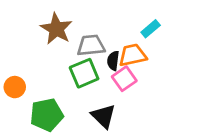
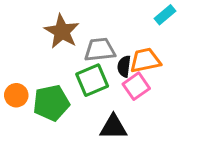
cyan rectangle: (151, 29) -> (165, 15), moved
green pentagon: (47, 115) -> (51, 103), moved
black triangle: (103, 116) -> (113, 127), turned -44

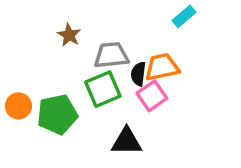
brown star: (62, 31) -> (69, 35), size x0.6

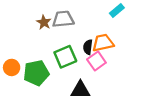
gray trapezoid: (111, 55) -> (63, 19), moved

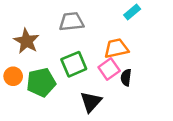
brown star: (44, 22) -> (26, 41), moved, size x1.5
black semicircle: (88, 47) -> (126, 77), moved
black triangle: (80, 90) -> (91, 102), turned -48

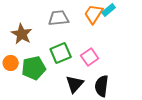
orange trapezoid: (116, 48) -> (94, 14), moved, turned -45
black semicircle: (126, 77) -> (102, 86), moved, size x1.5

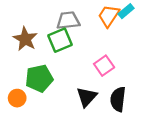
green square: (61, 53) -> (60, 40), moved
orange circle: (11, 63) -> (17, 98), moved

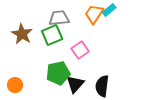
pink square: (104, 66) -> (80, 50), moved
green pentagon: (39, 78) -> (58, 73), moved

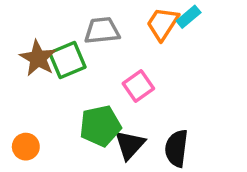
green square: (52, 35) -> (67, 60), moved

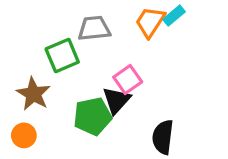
brown star: (38, 58) -> (33, 94), moved
black triangle: (130, 145) -> (117, 100), moved

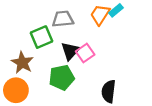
black triangle: (117, 100) -> (70, 51), moved
orange circle: (24, 135) -> (16, 90), size x1.5

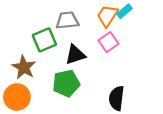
black triangle: (70, 51) -> (75, 55), turned 30
pink square: (85, 53) -> (108, 42), moved

